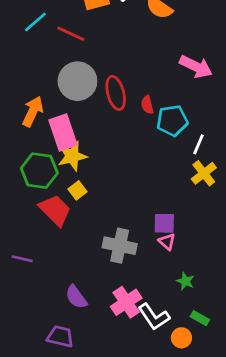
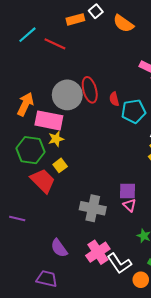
gray circle: (77, 81) -> (67, 95), moved
pink rectangle: (63, 132) -> (49, 120), turned -60
yellow star: (72, 156) -> (56, 139), size x0.7

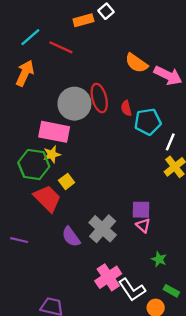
orange semicircle: (123, 23) -> (136, 63), moved
orange arrow: (25, 104) -> (25, 73), moved
yellow star: (56, 139) -> (52, 154), moved
gray cross: (93, 208) -> (103, 229), turned 30
purple semicircle: (59, 248) -> (71, 237), moved

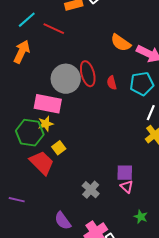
cyan pentagon: (148, 122) -> (142, 84), moved
gray cross: (103, 229) -> (91, 190), size x0.7
purple semicircle: (71, 237) -> (63, 221), moved

